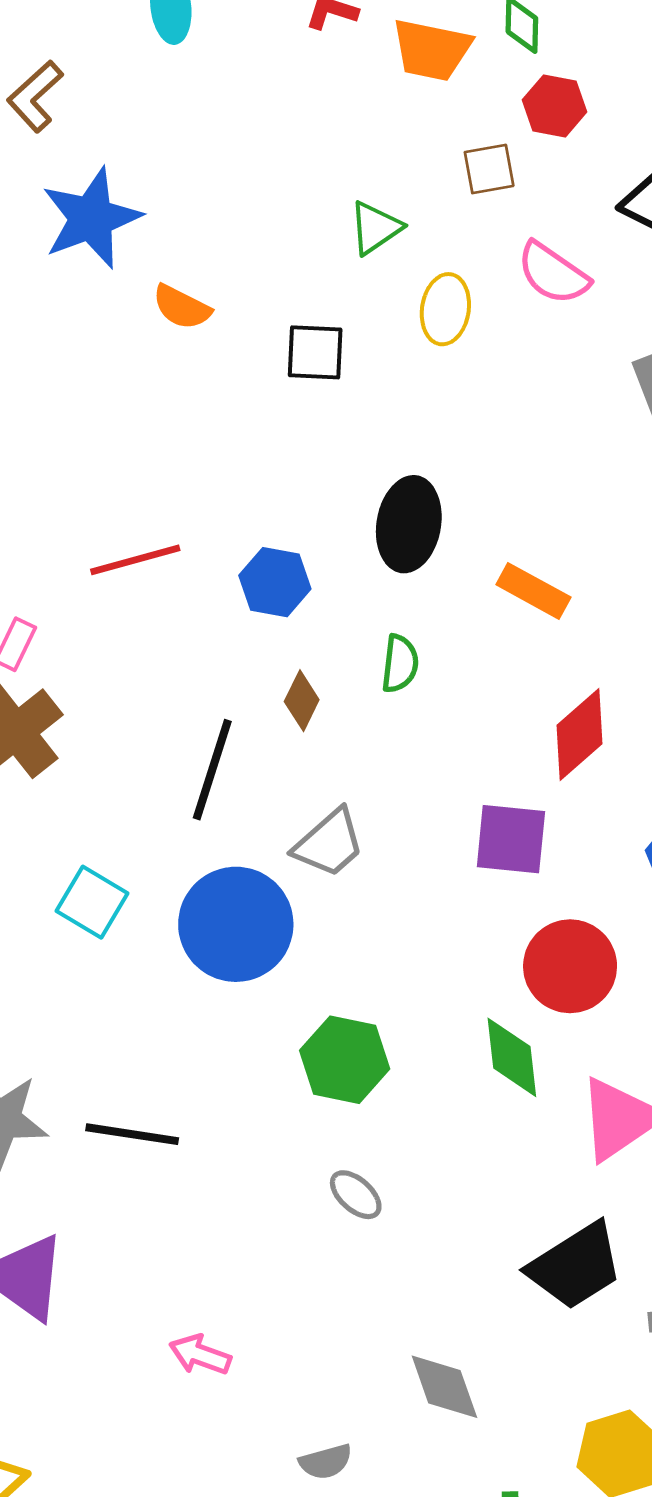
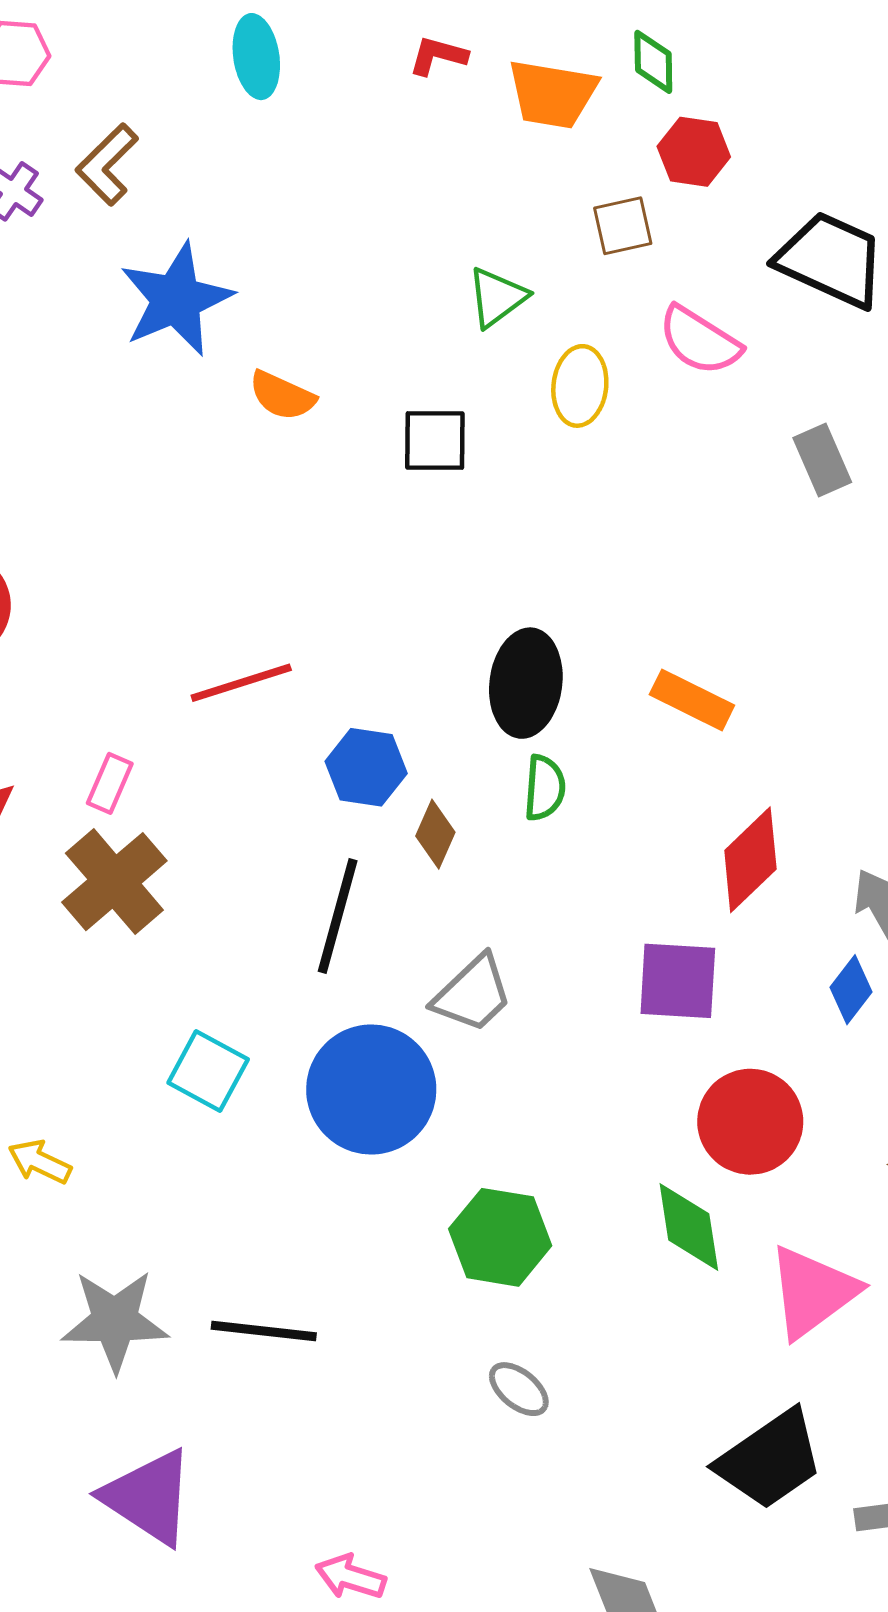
black ellipse: (409, 524) -> (526, 683), moved
blue hexagon: (275, 582) -> (366, 767), moved

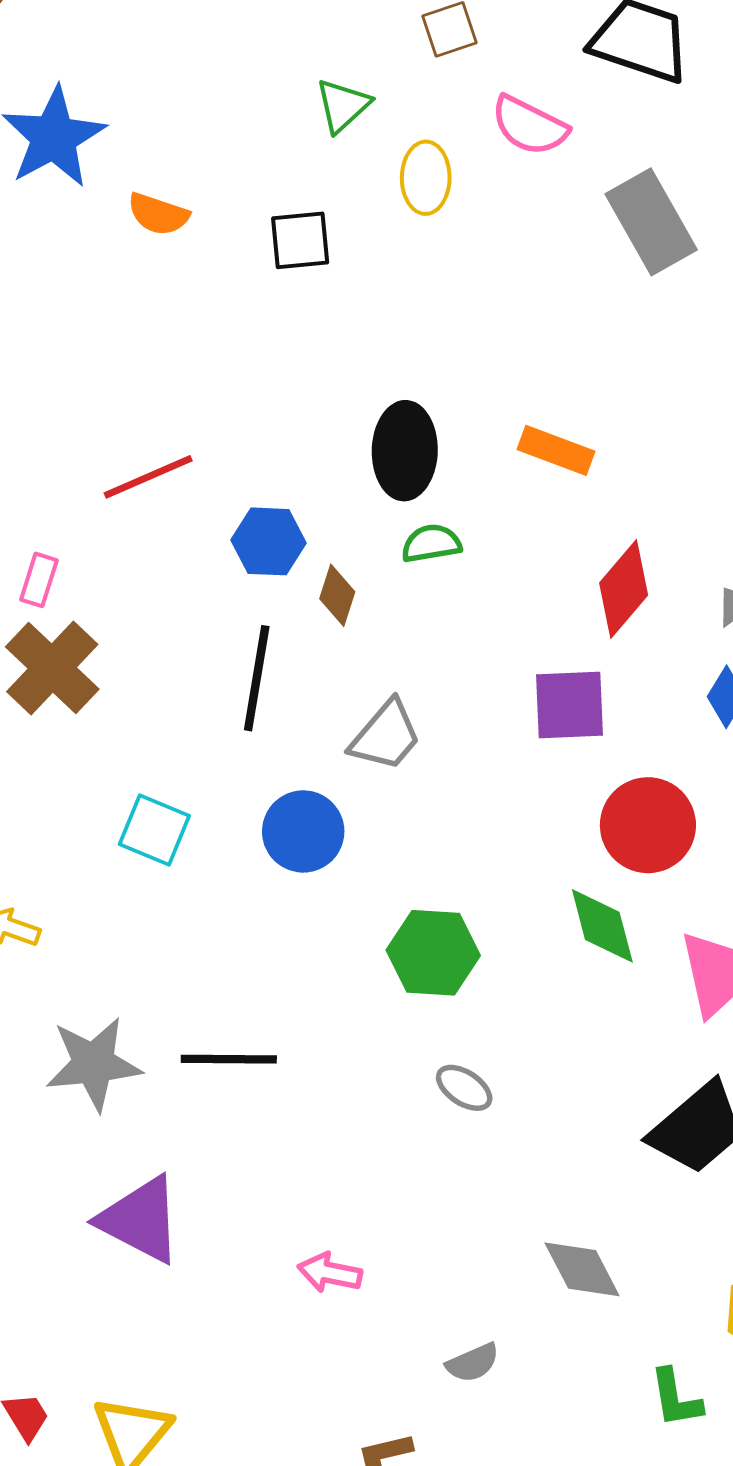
gray rectangle: (822, 460) -> (651, 222), size x1.6
green semicircle: (545, 788) -> (431, 543), turned -98
blue circle: (371, 1090) -> (303, 831), size x0.7

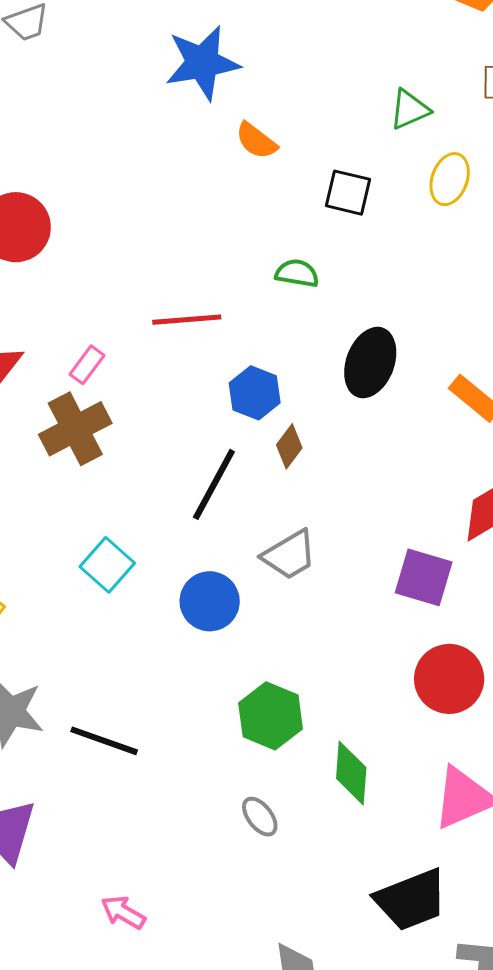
green semicircle: (431, 543) -> (297, 273), moved
green diamond: (602, 926) -> (351, 773), moved

